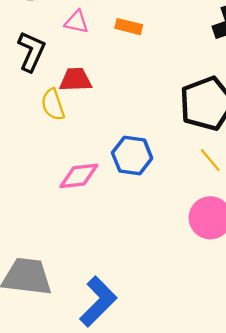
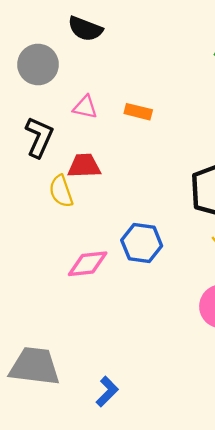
blue L-shape: (98, 302) -> (107, 392), size x0.6

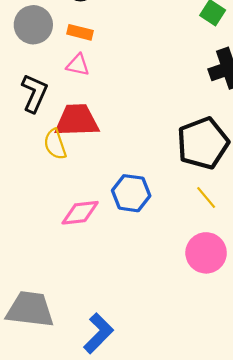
orange rectangle: (138, 112) -> (80, 32), moved
red trapezoid: (84, 166) -> (77, 120), size x1.4
blue L-shape: (107, 392) -> (98, 333), size x1.4

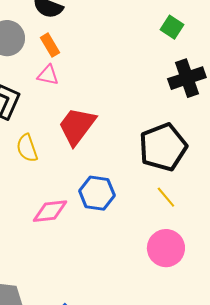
orange rectangle: (80, 32) -> (50, 45), turned 45
red trapezoid: (77, 120) -> (77, 126), moved, turned -51

